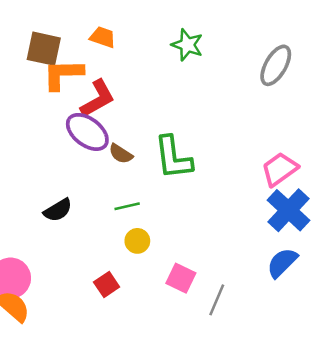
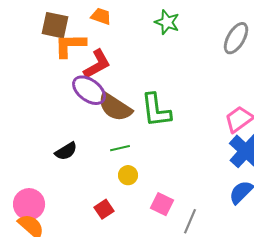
brown semicircle: (121, 154) -> (115, 107), size x1.8

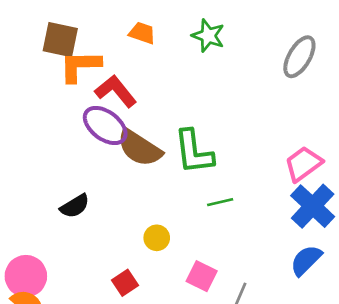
orange trapezoid: (101, 16) -> (142, 33), moved
red L-shape: (97, 64) -> (116, 91), turned -100
green line: (120, 148) -> (220, 202), moved

